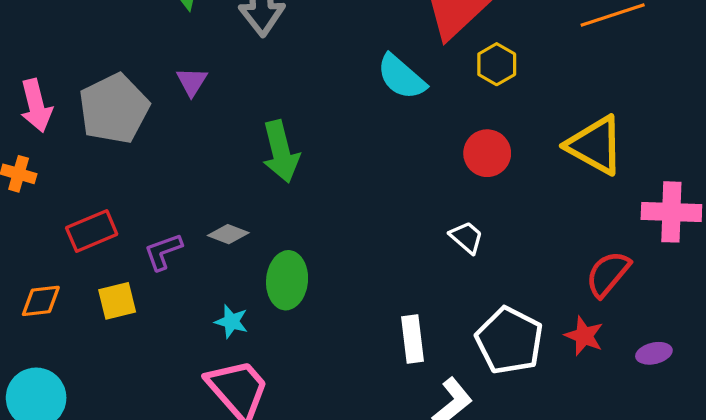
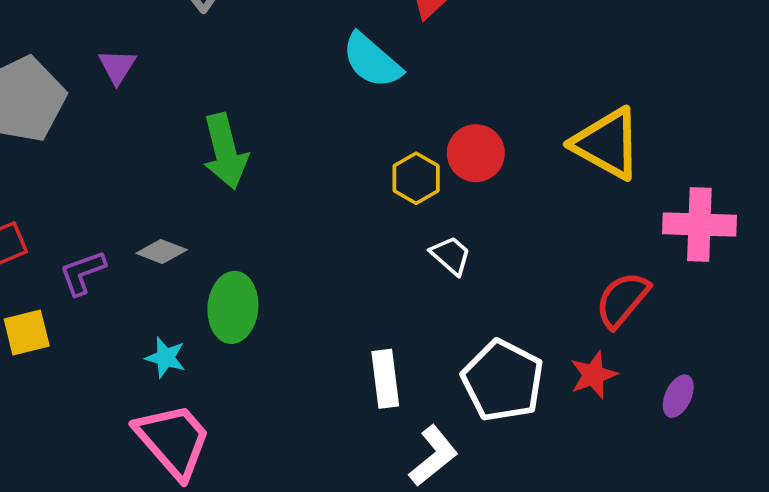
yellow hexagon: (497, 64) -> (416, 178), moved
red star: (584, 336) -> (593, 375), turned 30
purple ellipse: (654, 353) -> (678, 396), turned -52

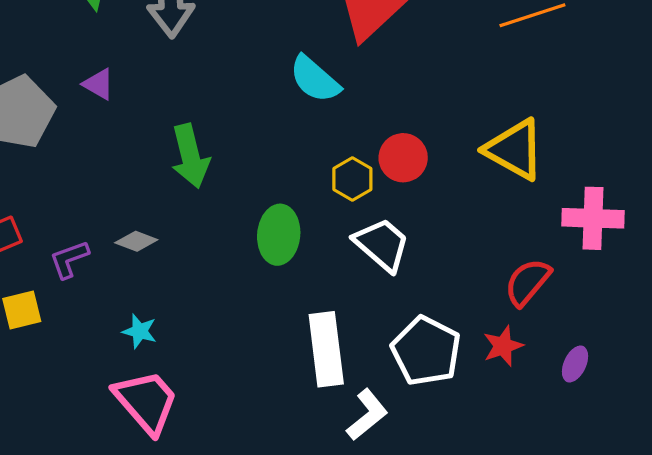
purple triangle: (117, 66) -> (99, 84), turned -32
white trapezoid: (451, 255) -> (382, 244), size x1.6
green ellipse: (233, 307) -> (279, 235), moved
white rectangle: (385, 379) -> (326, 349), size x1.5

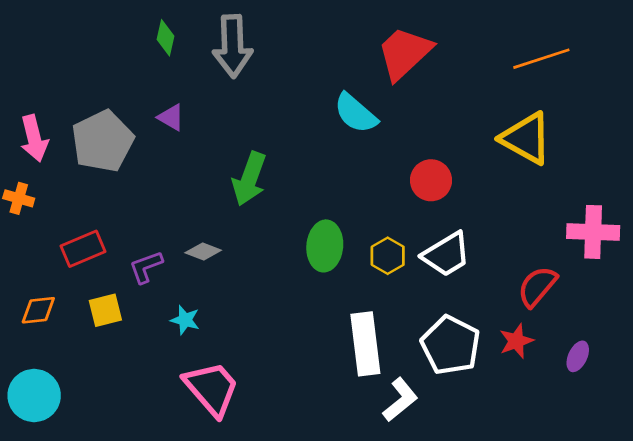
yellow triangle: (514, 150) -> (526, 138), moved
green arrow: (190, 156) -> (249, 179), turned 34
yellow hexagon: (352, 179) -> (388, 256), moved
white trapezoid: (382, 244) -> (446, 254), moved, turned 108
cyan star: (140, 331) -> (185, 320), moved

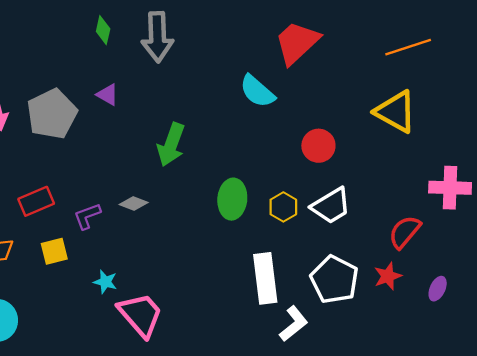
cyan star: (185, 320) -> (105, 282), moved

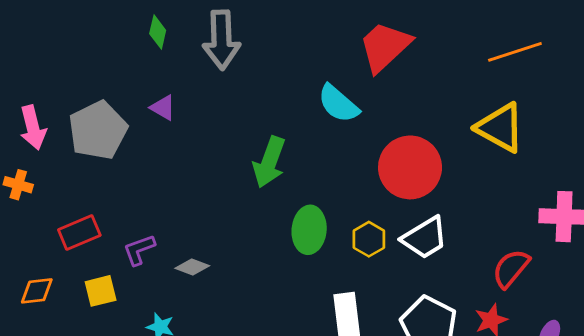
green arrow: (171, 145) -> (269, 162), moved
red circle: (318, 146) -> (410, 167), size x1.6
gray diamond: (134, 204) -> (192, 267), moved

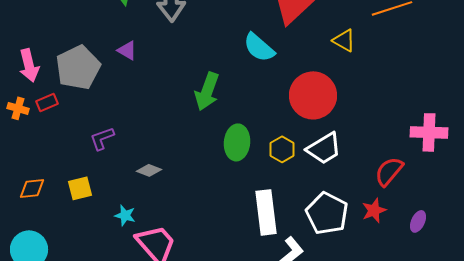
yellow triangle: (500, 128) -> (344, 40), moved, size x0.6
red rectangle: (79, 232) -> (47, 102), moved, size x0.7
purple L-shape: (139, 250) -> (102, 138), moved

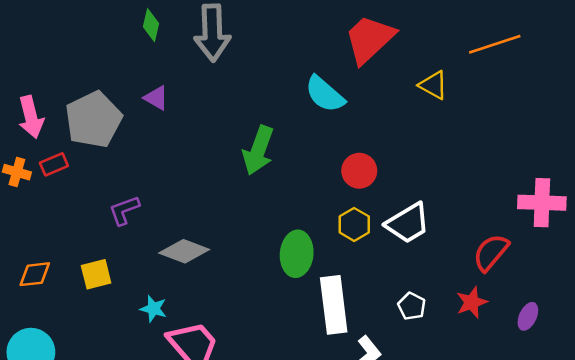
red circle: (313, 95) -> (359, 171), moved, size x0.6
green ellipse: (237, 142) -> (297, 254), moved
gray diamond: (149, 170) -> (184, 251), size x1.5
white pentagon: (327, 213) -> (412, 306), size x0.5

